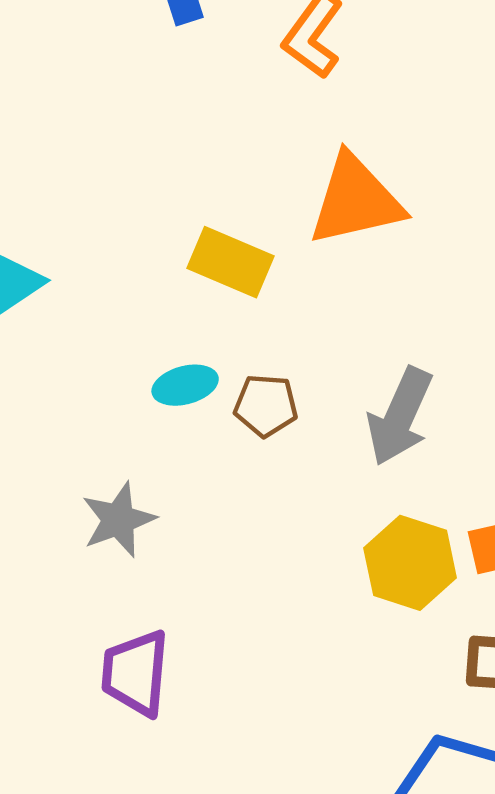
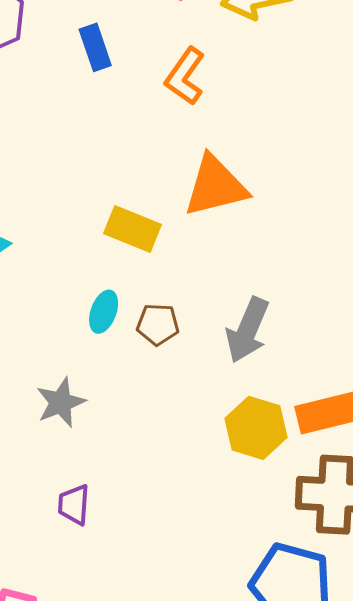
cyan ellipse: (185, 385) -> (104, 312), turned -54
purple trapezoid: (136, 673) -> (74, 505), size x0.7

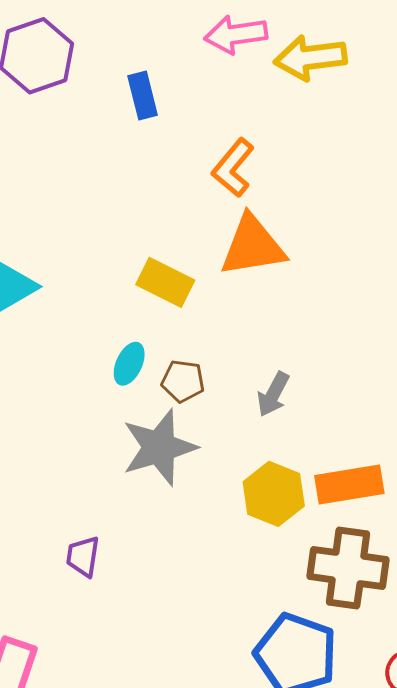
orange L-shape: (185, 76) -> (233, 168), moved
gray arrow: (248, 330) -> (273, 394), size x0.7
gray star: (61, 402) -> (159, 447), moved, size x1.5

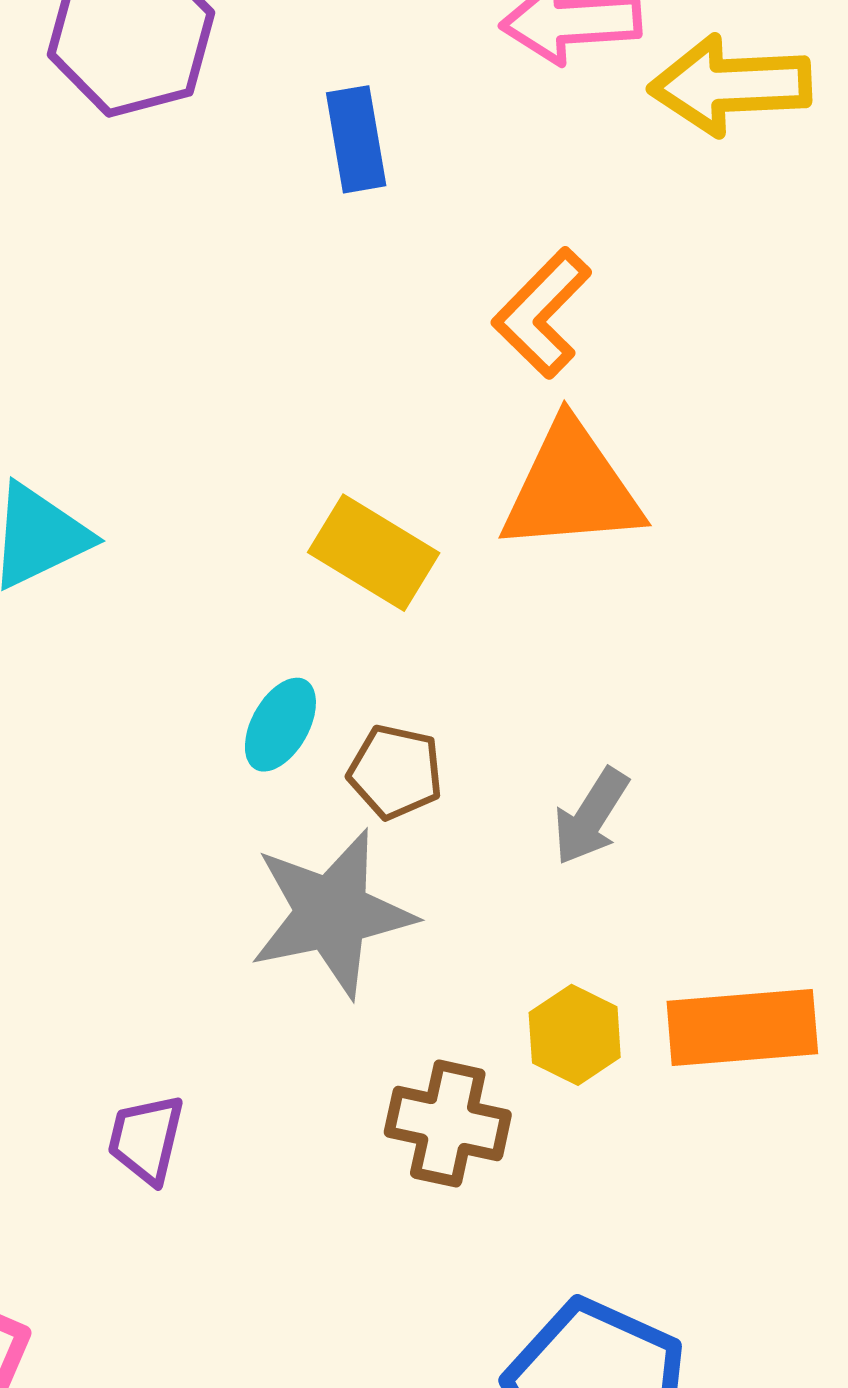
yellow hexagon: (274, 494) -> (575, 1035), size x0.7
brown cross: (348, 568) -> (448, 1123), moved, size x0.7

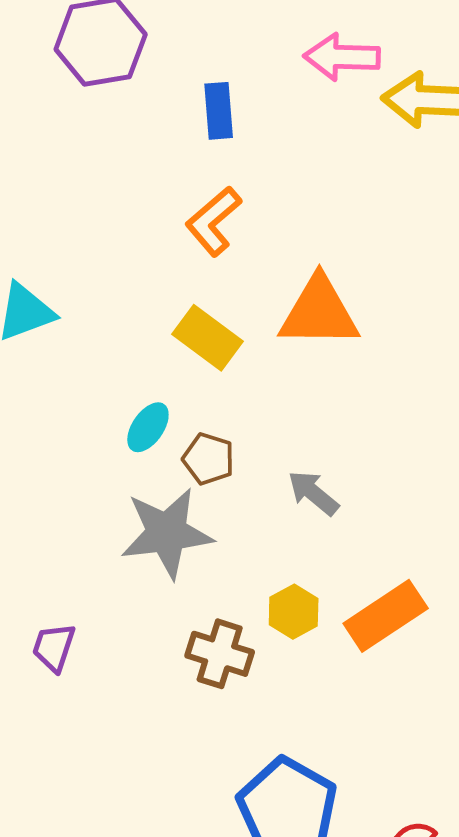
orange L-shape: (542, 313) -> (213, 221), moved
gray arrow: (591, 816) -> (313, 493), turned 92
orange rectangle: (742, 1028) -> (386, 616), turned -34

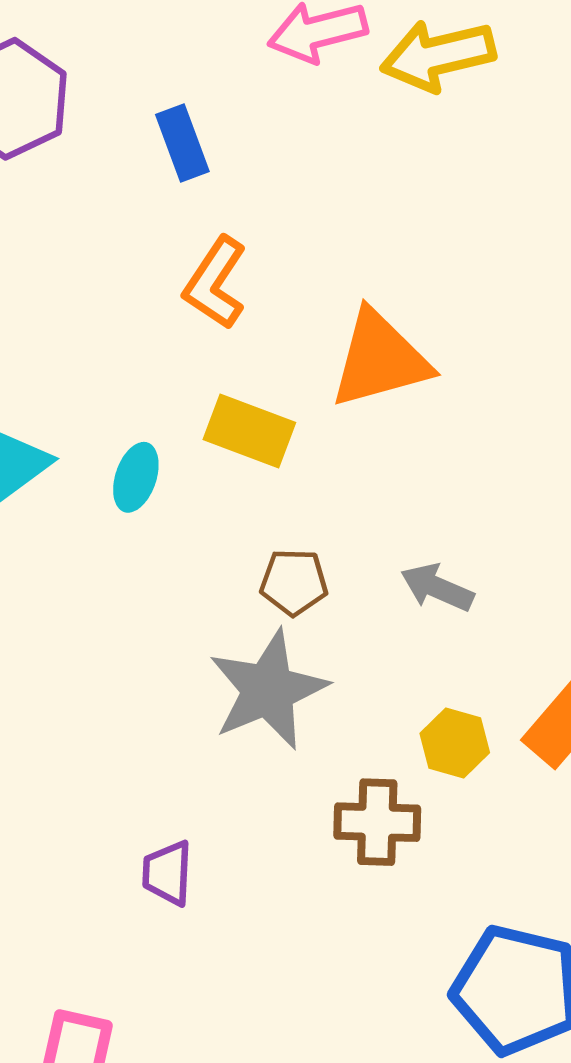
cyan ellipse: (148, 427) -> (136, 477), moved

